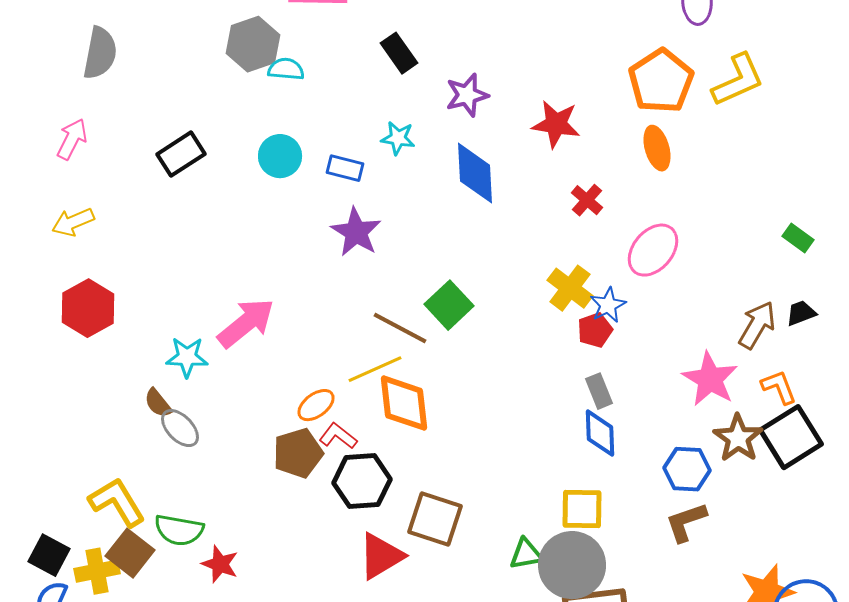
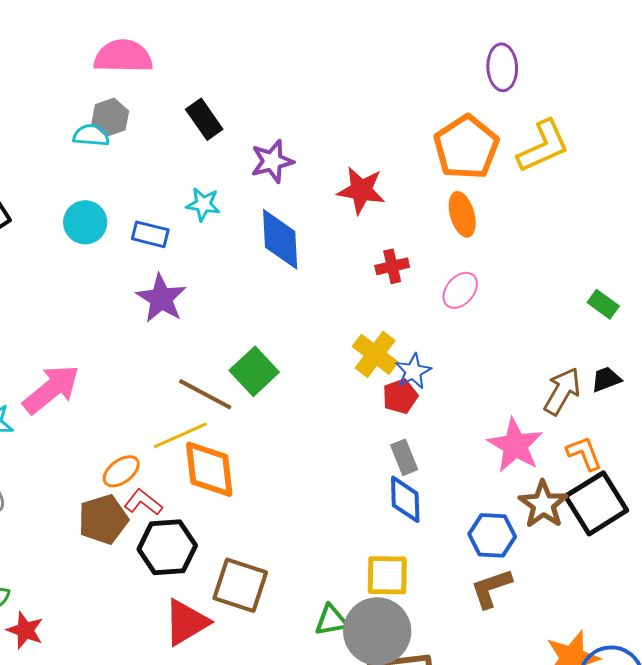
gray hexagon: (253, 44) -> (110, 117), moved, size x0.7
red cross: (587, 200) -> (392, 266), turned 36
pink ellipse: (653, 250) -> (460, 290), moved, size x0.7

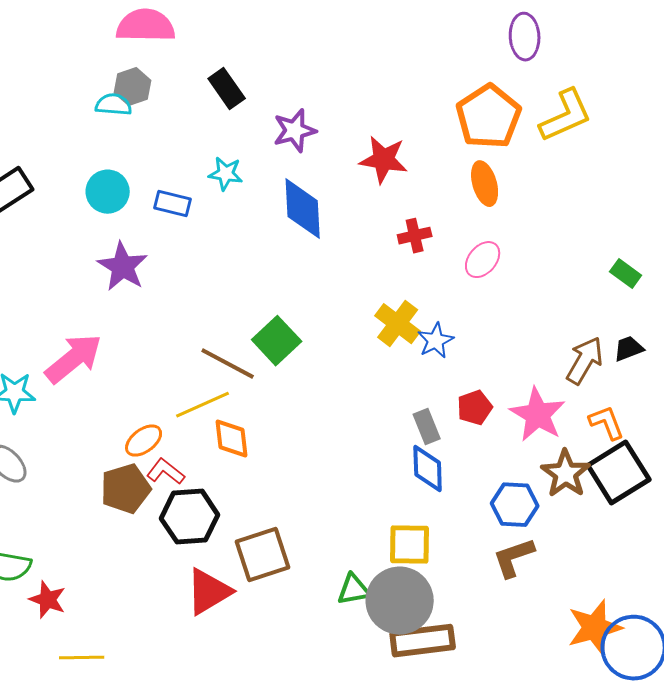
purple star: (161, 298) -> (123, 267), moved
red pentagon: (400, 396) -> (475, 408), moved
orange diamond: (209, 469) -> (232, 439), size x0.7
brown square: (240, 585) -> (263, 555), turned -36

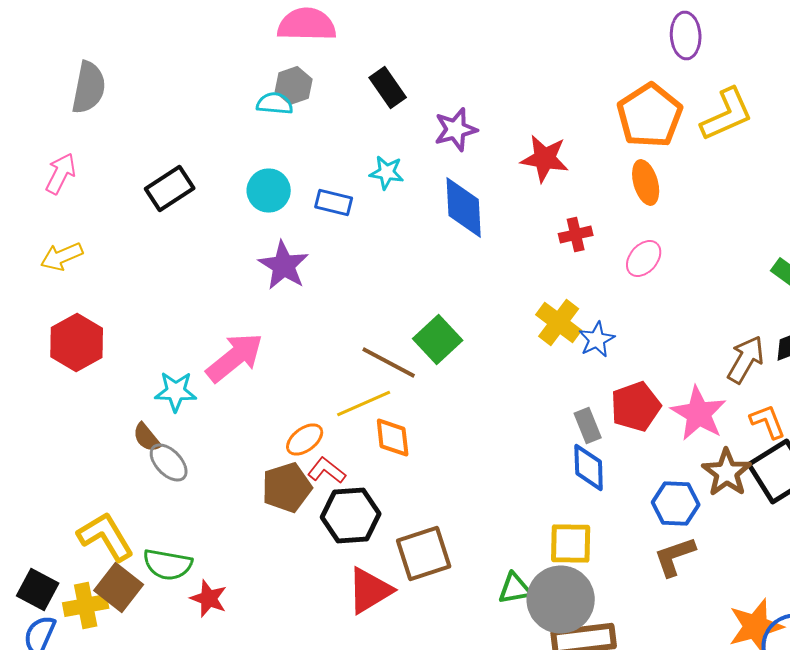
red pentagon: (475, 408) -> (636, 406), size x1.4

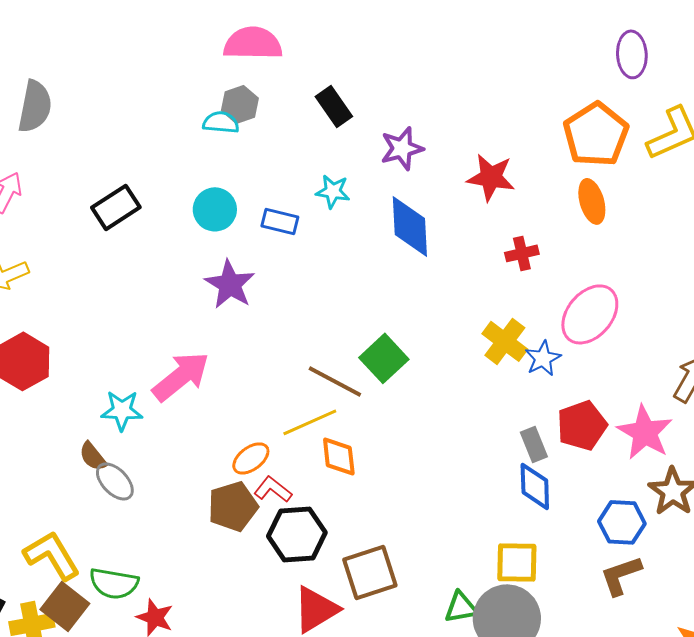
pink ellipse: (644, 258) -> (590, 314), moved, size x1.6

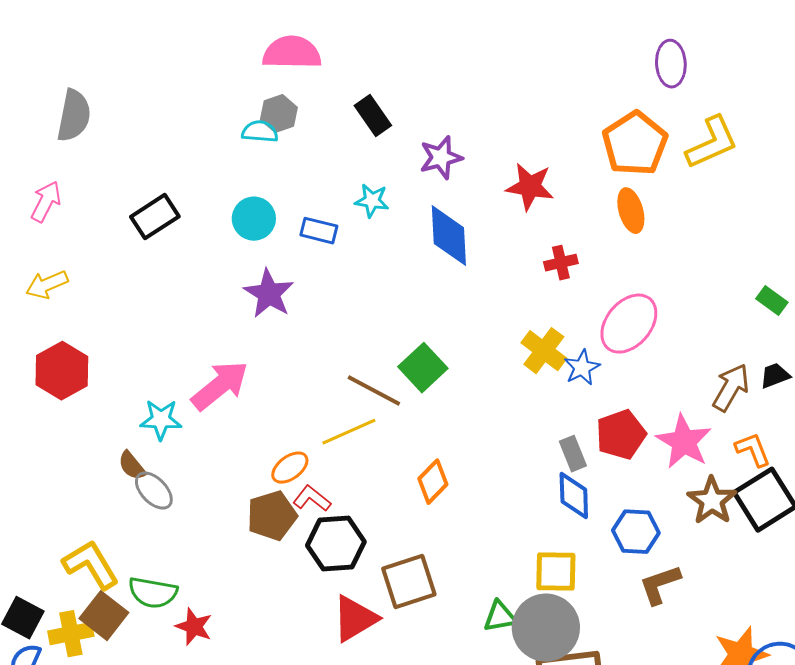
orange diamond: (339, 456) -> (433, 482), moved, turned 51
blue hexagon: (622, 522) -> (636, 532), moved

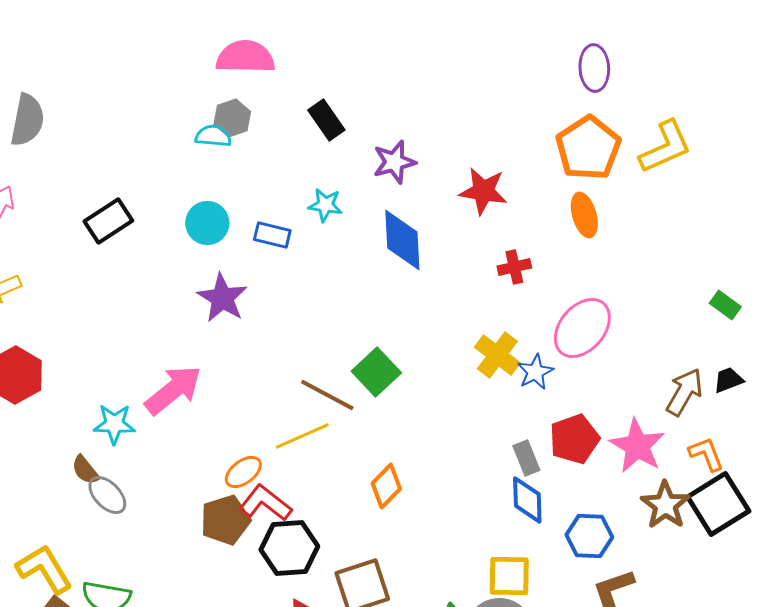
purple ellipse: (671, 64) -> (594, 68), moved
red L-shape: (312, 499) -> (265, 503), size x1.4

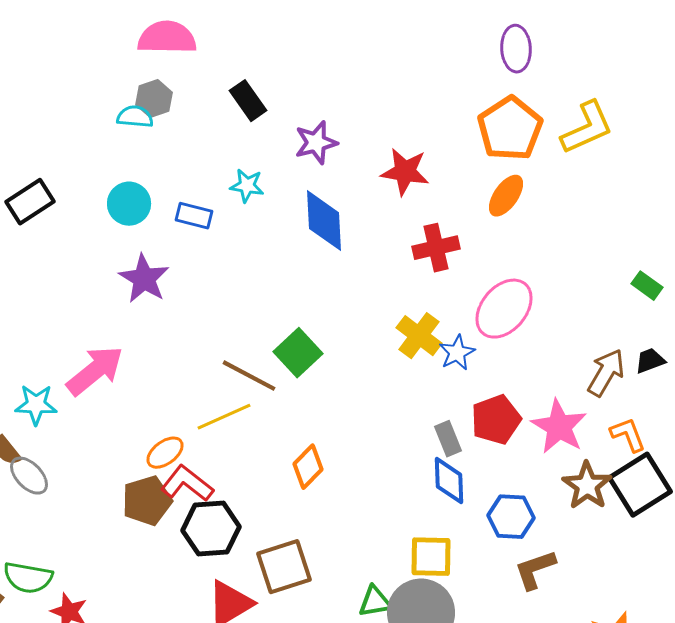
orange ellipse: (584, 215) -> (506, 196), turned 51
red cross: (514, 267) -> (436, 248), size x1.4

